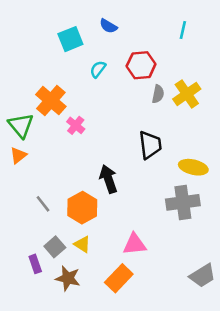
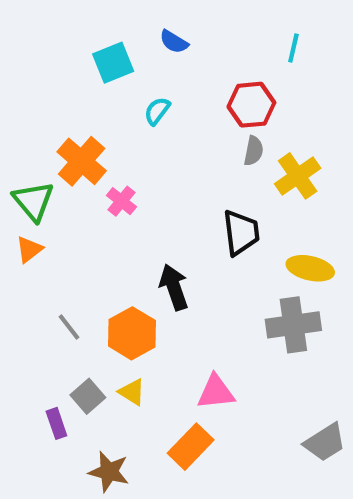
red hexagon: (141, 65) -> (251, 105), moved
yellow cross: (187, 94) -> (298, 176), moved
brown star: (68, 278) -> (109, 472), moved

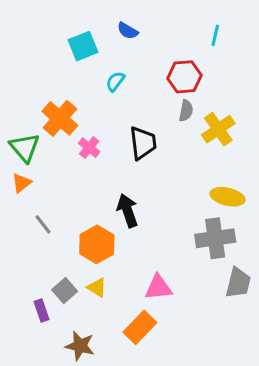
black trapezoid: (241, 233) -> (143, 143), moved
gray line: (69, 327) -> (43, 224), moved
gray trapezoid: (325, 442) -> (238, 283), moved, turned -44

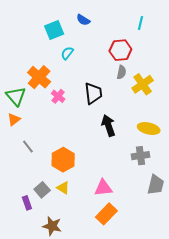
cyan semicircle: (115, 81) -> (67, 53), moved
black arrow: (128, 211) -> (108, 125), moved
gray cross: (215, 238) -> (141, 156), size x0.7
orange rectangle: (140, 327) -> (106, 214), moved

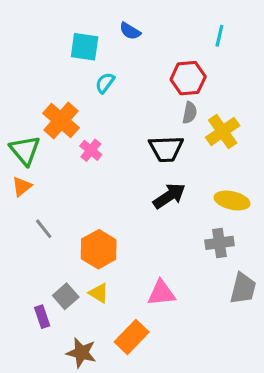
cyan square: (54, 30) -> (85, 47), turned 30
black trapezoid: (93, 93) -> (166, 149), moved, turned 95
black arrow: (108, 125) -> (169, 196), turned 75
orange rectangle: (106, 214) -> (132, 337), moved

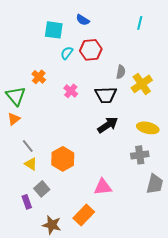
red hexagon: (188, 78) -> (91, 50), moved
orange cross: (61, 121) -> (39, 77), size x0.6
pink cross: (91, 150) -> (71, 91), moved
yellow triangle: (99, 293) -> (31, 164), moved

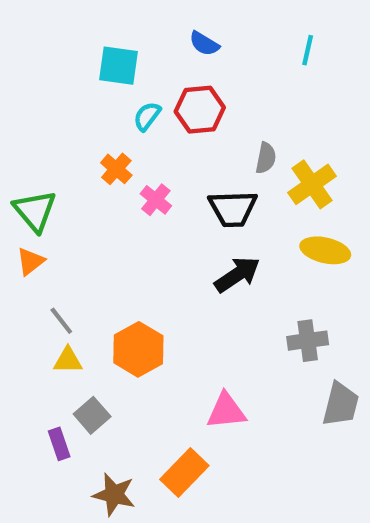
blue semicircle: (83, 20) -> (204, 44), moved
orange cross: (39, 77) -> (116, 169), moved
yellow ellipse: (148, 128) -> (325, 250), moved
yellow triangle: (31, 164) -> (68, 360), turned -32

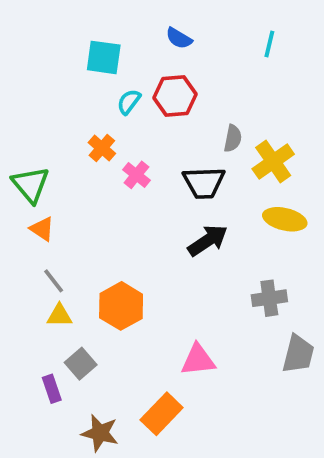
orange triangle: (30, 261) -> (42, 229), moved, turned -48

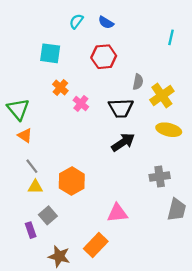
cyan line: (269, 44) -> (171, 37), moved
cyan square: (104, 57) -> (50, 53), moved
cyan semicircle: (129, 102) -> (76, 21), moved

